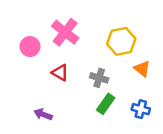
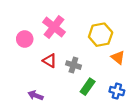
gray cross: (99, 78) -> (73, 65), moved

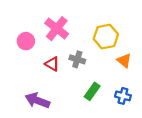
gray cross: (73, 65) -> (77, 59), moved
purple arrow: (36, 95) -> (37, 100), size x1.5

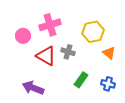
pink cross: (57, 29) -> (50, 25), turned 35
red triangle: (52, 64) -> (46, 56), size x1.5

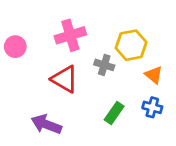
pink circle: (23, 36) -> (15, 47), moved
gray cross: (68, 52) -> (104, 65), moved
blue cross: (108, 84) -> (152, 107), moved

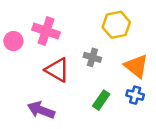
pink cross: (70, 35) -> (46, 31), moved, turned 36
yellow hexagon: (131, 45) -> (116, 25), moved
orange triangle: (154, 75) -> (136, 66), size x1.5

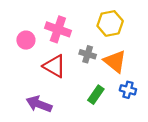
pink cross: (46, 31) -> (58, 29), moved
pink circle: (13, 41) -> (26, 40), moved
orange triangle: (136, 66) -> (115, 61), moved

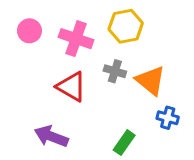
yellow hexagon: (110, 23) -> (126, 26), moved
pink circle: (26, 40) -> (29, 31), moved
green rectangle: (96, 95) -> (124, 143), moved

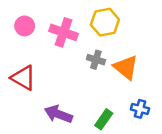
red triangle: (71, 87) -> (23, 78), moved
blue cross: (168, 118) -> (140, 109), moved
purple arrow: (51, 136) -> (58, 114), moved

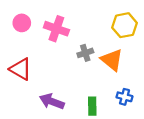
yellow hexagon: (105, 22) -> (125, 25), moved
gray cross: (96, 60) -> (85, 53), turned -35
green rectangle: (104, 119) -> (92, 106), turned -36

